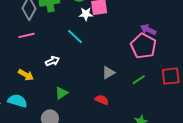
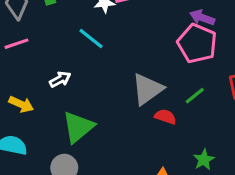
gray triangle: (108, 73) -> (147, 89), size x1.6
green triangle: (61, 93) -> (78, 127), size x1.6
red semicircle: (102, 100) -> (165, 117), moved

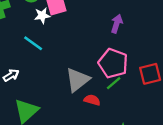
purple arrow: (202, 18) -> (117, 24), turned 90
pink pentagon: (197, 43) -> (113, 63), moved

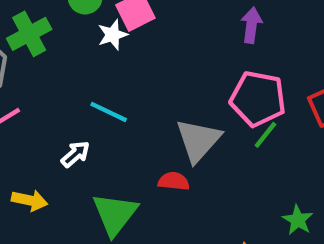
cyan line: (33, 43) -> (109, 112), moved
red semicircle: (92, 100) -> (174, 181), moved

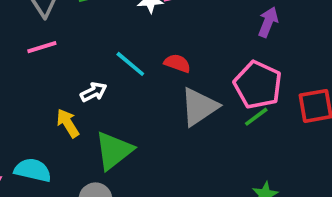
red semicircle: (174, 181) -> (177, 63), moved
yellow arrow: (30, 200) -> (68, 123), moved, turned -148

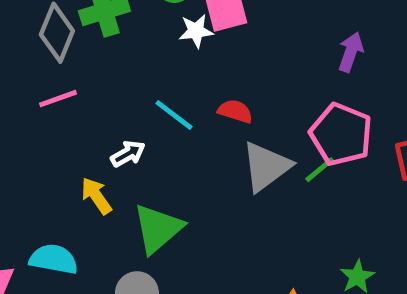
green line: (256, 117) -> (320, 170), moved

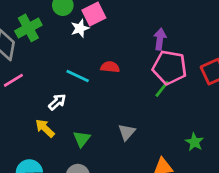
purple arrow: (351, 52) -> (160, 39), moved
gray triangle: (266, 167) -> (127, 132), moved, size x0.6
green triangle: (158, 229) -> (82, 139), size x0.6

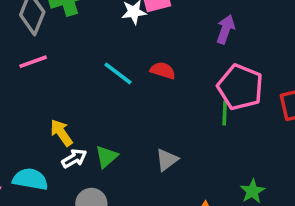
purple arrow: (160, 39) -> (226, 29), moved
green line: (162, 89) -> (225, 113), turned -48
white arrow: (57, 102) -> (74, 158), moved

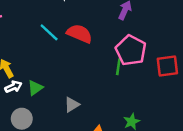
red semicircle: (163, 71) -> (80, 34), size x1.5
gray triangle: (167, 160) -> (72, 105), moved

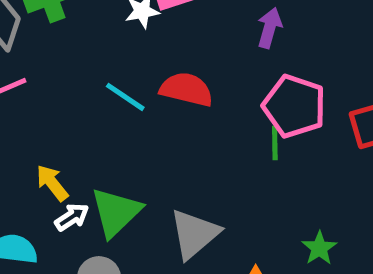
green triangle: (35, 88) -> (116, 212), size x1.6
gray triangle: (72, 105) -> (194, 234), size x1.6

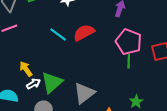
red semicircle: (186, 89) -> (84, 33), turned -45
green line: (275, 143) -> (129, 61), moved

